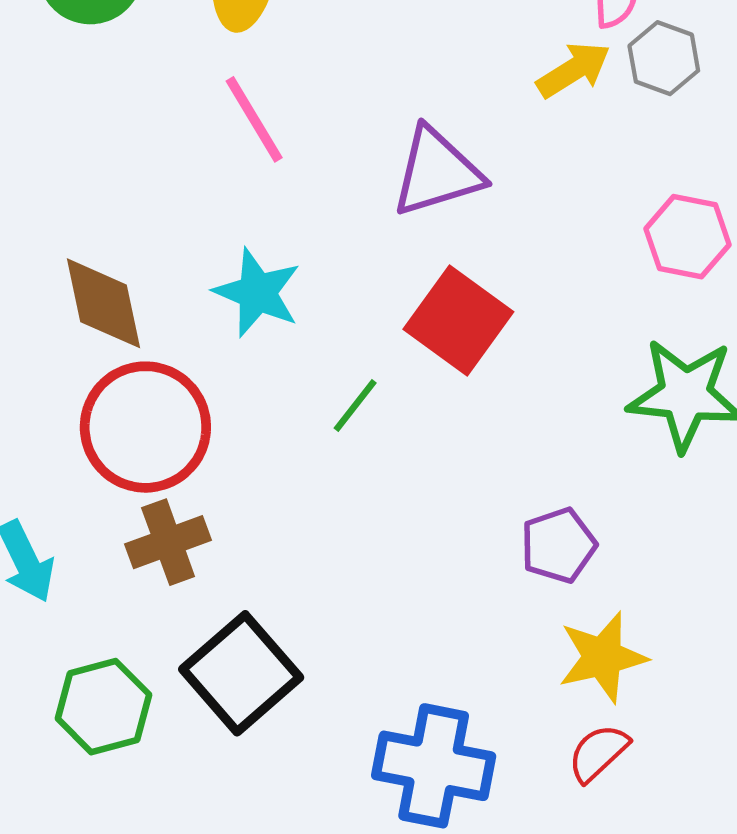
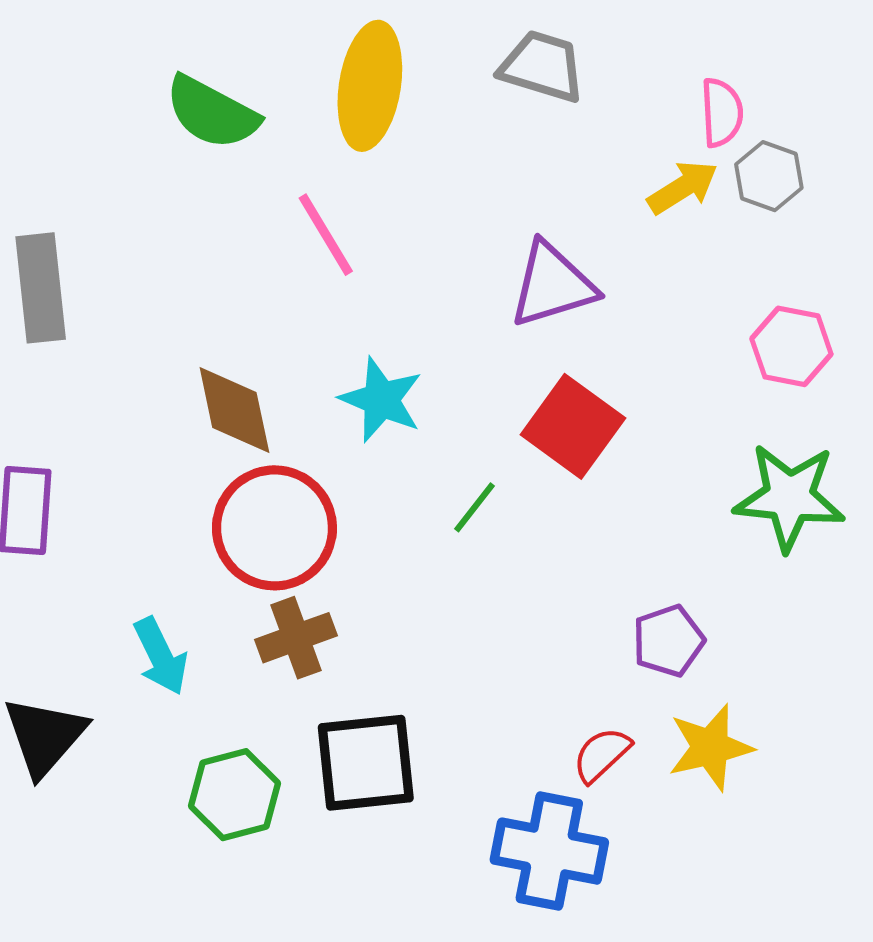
pink line: (254, 119) -> (326, 235), moved
black square: (241, 673) -> (366, 763), turned 35
red semicircle: (598, 753) -> (602, 755), moved

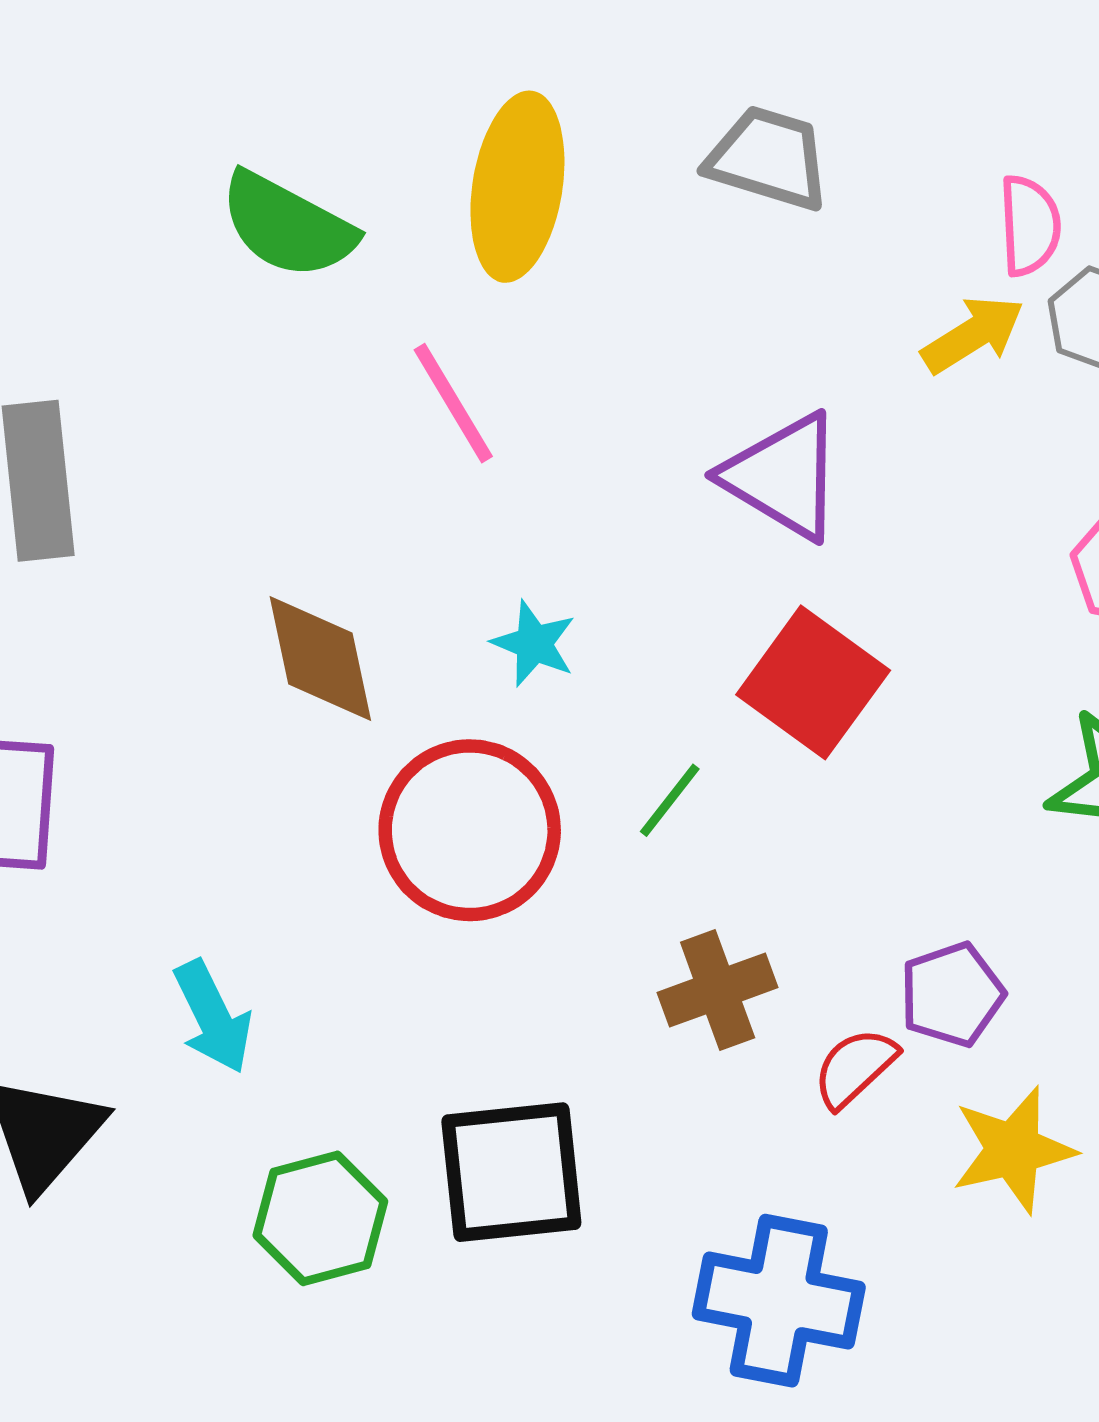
purple triangle: (552, 285) -> (783, 476), turned 48
cyan star: (381, 400) -> (534, 644), size x0.7
red circle: (274, 528) -> (470, 830), moved
brown cross: (296, 638) -> (718, 990), moved
red semicircle: (602, 755) -> (855, 1068), moved

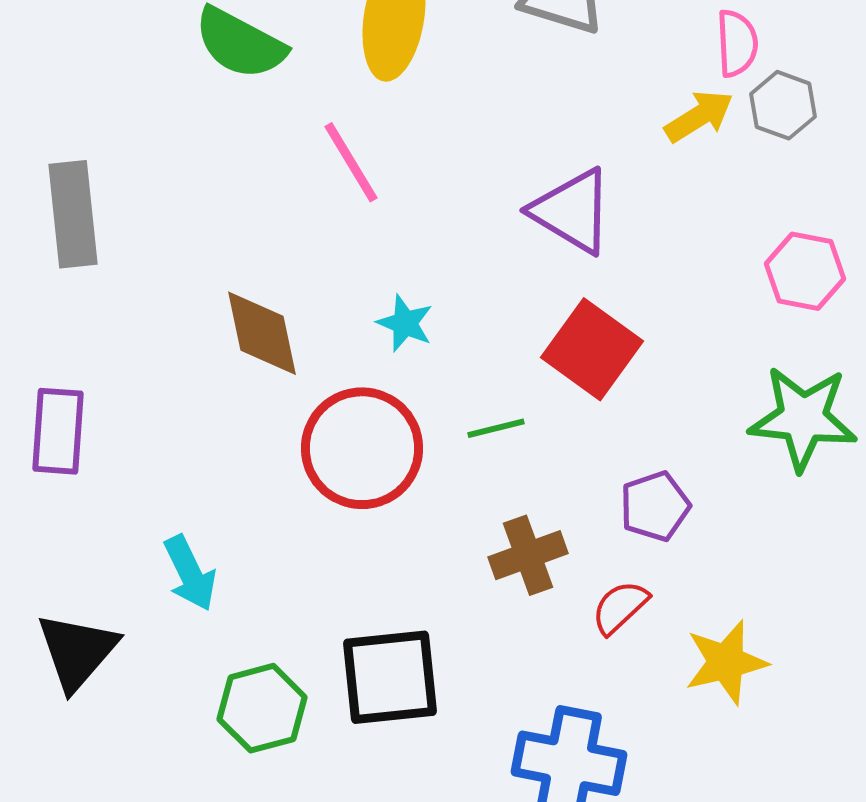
green line: (670, 800) -> (496, 428), turned 38
purple pentagon: (952, 994) -> (655, 506), moved

